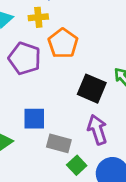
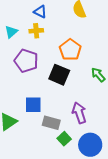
orange pentagon: (63, 43) -> (70, 50), moved
black square: (92, 89) -> (59, 75), moved

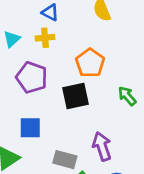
black square: (59, 75) -> (75, 96), turned -35
blue square: (33, 105) -> (30, 128), moved

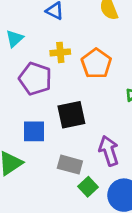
yellow cross: (45, 38) -> (60, 52), moved
black square: (75, 96) -> (71, 115), moved

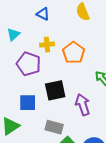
purple arrow: (109, 151) -> (83, 105), moved

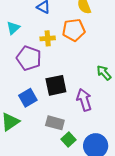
orange pentagon: (74, 53) -> (74, 30), moved, turned 30
blue square: (28, 103) -> (28, 98), turned -30

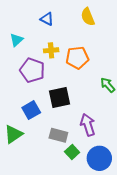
orange pentagon: (74, 30) -> (77, 58), moved
purple arrow: (84, 100) -> (88, 125), moved

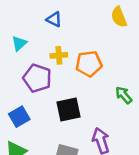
yellow semicircle: (88, 17) -> (119, 17), moved
blue square: (31, 110) -> (19, 117), moved

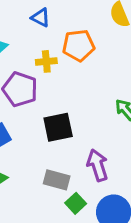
orange pentagon: (89, 64) -> (79, 45), moved

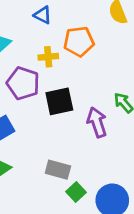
black square: (58, 127) -> (59, 101), moved
purple arrow: (98, 165) -> (97, 122), moved

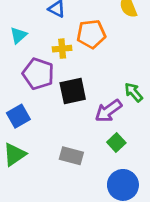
purple arrow: (97, 122) -> (108, 111), turned -108
green square: (76, 192) -> (116, 143), moved

